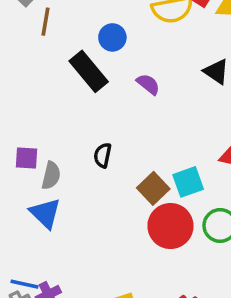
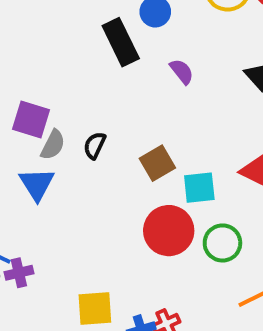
black semicircle: (103, 155) -> (95, 145), moved
purple square: (27, 158) -> (31, 120), size x1.4
brown square: (153, 188) -> (157, 163), moved

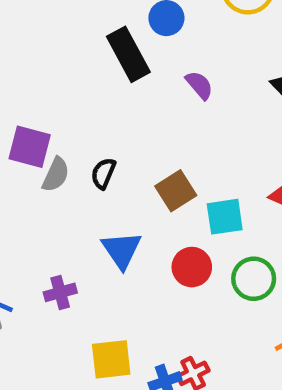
blue triangle: (37, 184) -> (122, 250), moved
red circle: (169, 231) -> (192, 267), size x0.7
purple cross: (19, 273) -> (60, 292), moved

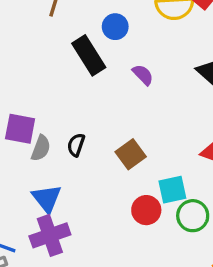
cyan square: (225, 217) -> (172, 190), moved
blue triangle: (122, 250) -> (47, 199), moved
purple cross: (60, 292) -> (50, 235), size x1.6

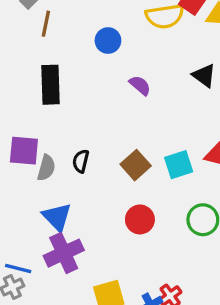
black rectangle: (89, 55) -> (51, 85), moved, turned 36
cyan square: (172, 190) -> (179, 165), moved
red circle: (146, 210) -> (140, 219), moved

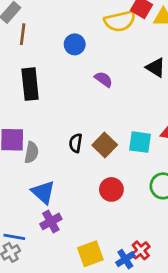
black semicircle: (81, 161) -> (76, 143), moved
cyan square: (179, 165) -> (140, 142), turned 30
purple cross: (64, 253) -> (51, 221), size x0.7

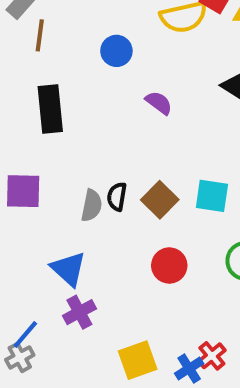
gray semicircle: (31, 152) -> (92, 206), moved
blue line: (14, 237) -> (25, 335), turned -60

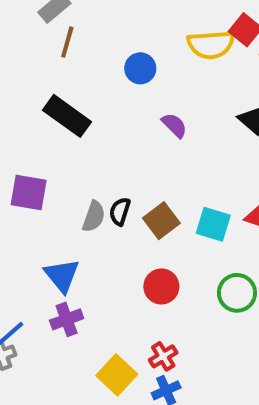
black rectangle: (50, 109) -> (67, 116), turned -57
red cross: (212, 356) -> (163, 356), moved
yellow square: (138, 360) -> (117, 375), turned -36

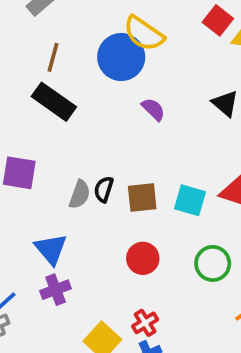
brown line: (67, 42) -> (53, 57), moved
yellow semicircle: (211, 45) -> (144, 34), moved, turned 39
blue circle: (140, 68) -> (121, 57), size x1.6
brown square: (161, 221) -> (142, 198), turned 32

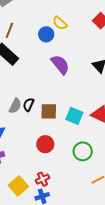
yellow semicircle: (144, 34) -> (60, 23), size x0.7
blue circle: (121, 57) -> (46, 34), size x0.6
purple semicircle: (153, 109) -> (60, 65), size x1.5

